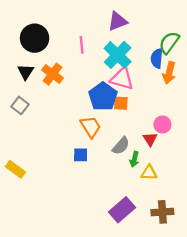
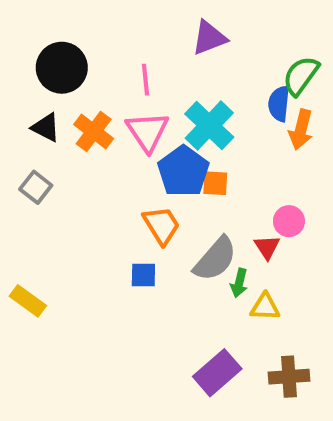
cyan cross: (118, 55) -> (209, 125), moved
black triangle: (26, 72) -> (46, 127), turned -36
pink triangle: (122, 79) -> (147, 131), moved, turned 40
gray semicircle: (121, 146) -> (215, 259), size x1.4

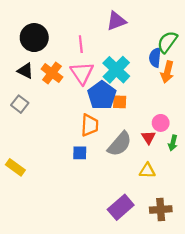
orange trapezoid: (161, 225) -> (90, 125), turned 35
green arrow: (239, 283) -> (173, 143), moved

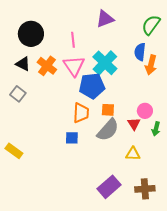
green semicircle: (167, 42) -> (151, 25), moved
blue pentagon: (102, 95) -> (92, 86), turned 30
orange square: (120, 102) -> (108, 110), moved

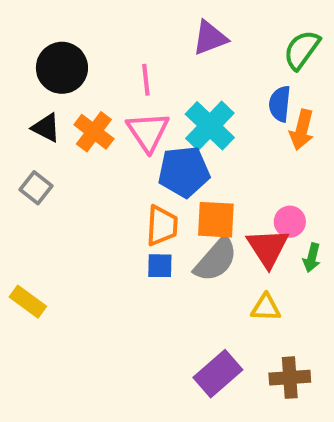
orange square: (108, 110) -> (216, 220), size x1.5
red triangle: (134, 124) -> (268, 248), size x1.6
blue square: (72, 138) -> (160, 266), moved

